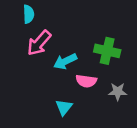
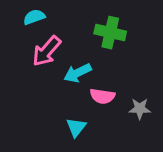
cyan semicircle: (29, 14) -> (34, 17), turned -108
green cross: (107, 51) -> (110, 33), moved

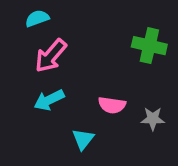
green cross: (110, 33) -> (149, 46), moved
cyan arrow: (78, 73) -> (49, 100), moved

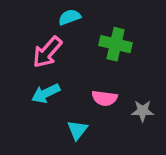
cyan semicircle: (37, 18) -> (69, 17), moved
green cross: (149, 46) -> (116, 44), moved

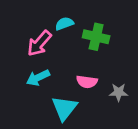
cyan semicircle: (69, 17) -> (64, 24), moved
cyan triangle: (77, 130) -> (64, 108), size x1.5

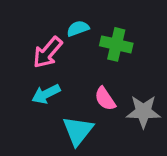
pink semicircle: (87, 82) -> (105, 99), turned 48
gray star: (119, 92) -> (143, 112), size x1.5

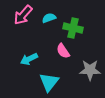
pink arrow: (48, 52) -> (23, 15), moved
pink semicircle: (105, 99) -> (63, 51), moved

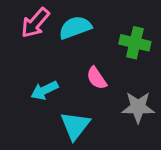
cyan semicircle: (49, 18) -> (75, 27), size x1.5
green cross: (73, 28) -> (135, 43), moved

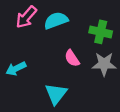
cyan arrow: (44, 90) -> (16, 69), moved
gray star: (138, 107) -> (104, 64), moved

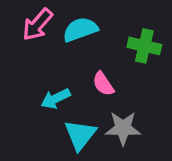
gray star: (104, 64) -> (123, 128), moved
cyan arrow: (16, 69) -> (56, 99), moved

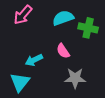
cyan semicircle: (80, 29) -> (63, 18), moved
cyan triangle: (80, 135) -> (20, 82), moved

